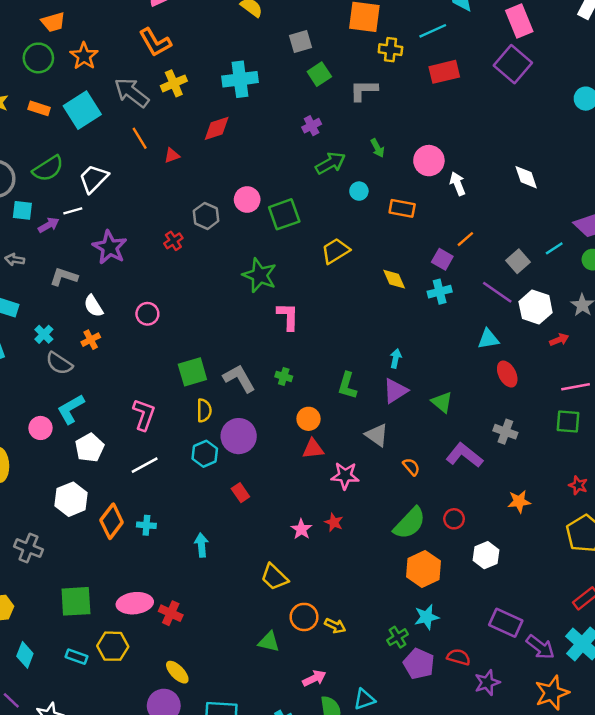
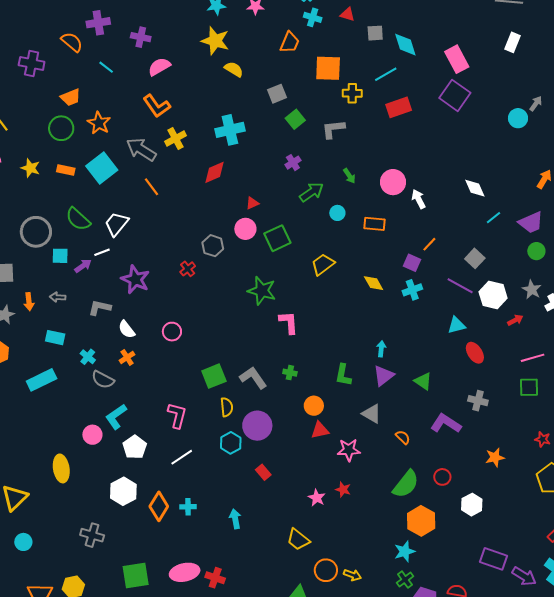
red triangle: (172, 155) -> (252, 203), moved
green semicircle: (48, 169) -> (78, 219), turned 80
cyan line: (554, 248) -> (493, 218), moved
cyan star: (427, 617) -> (405, 551), moved

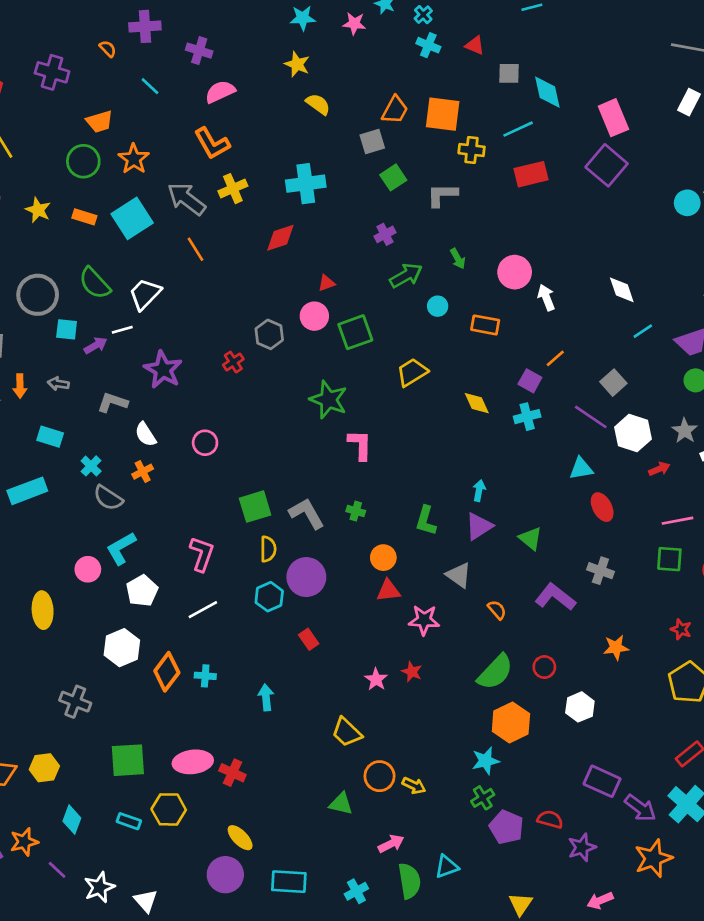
yellow star: (215, 41) -> (297, 64), size x0.7
orange semicircle: (72, 42) -> (108, 49), size x0.6
orange trapezoid: (290, 42) -> (395, 110), moved

